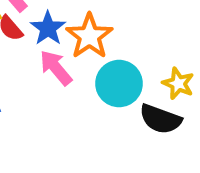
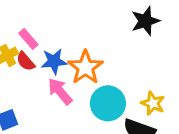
blue star: (48, 28) -> (54, 61), turned 30

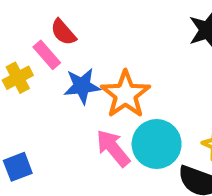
red semicircle: (25, 61) -> (63, 32), moved
pink arrow: (60, 91) -> (113, 148), moved

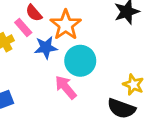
orange star: (125, 94) -> (66, 25), moved
cyan circle: (157, 144) -> (80, 61), moved

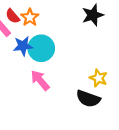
orange star: (66, 25) -> (30, 17), moved, size x0.7
cyan circle: (80, 61) -> (41, 48), moved

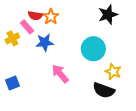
red semicircle: (13, 16) -> (35, 16), turned -40
cyan circle: (41, 48) -> (93, 49), moved

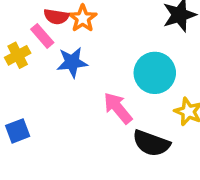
pink arrow: (60, 74) -> (118, 108), moved
black semicircle: (104, 90) -> (151, 143), moved

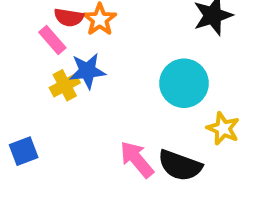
yellow cross: (18, 55) -> (65, 85), moved
pink arrow: (118, 108) -> (137, 159), moved

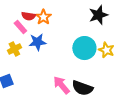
yellow cross: (65, 85) -> (14, 49), moved
yellow star: (223, 128) -> (106, 50), moved

